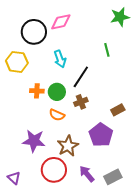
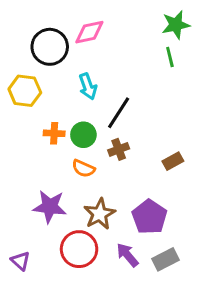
green line: (107, 50) -> (170, 57), moved
purple pentagon: (101, 135) -> (149, 217), moved

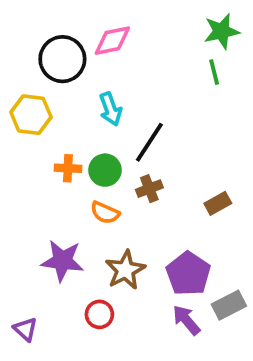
red circle: (79, 249) -> (99, 314), size x0.6
purple arrow: (127, 255) -> (186, 320), moved
gray rectangle: (166, 259) -> (229, 305), moved

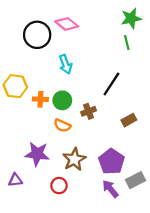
pink diamond: (112, 41) -> (67, 24), turned 50
yellow hexagon: (31, 115) -> (15, 86), moved
black line: (149, 142) -> (111, 84), moved
purple triangle: (25, 329) -> (15, 180), moved, turned -48

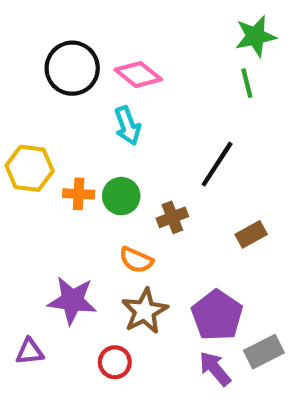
pink diamond: (67, 24) -> (138, 75), moved
orange semicircle: (62, 125) -> (136, 260), moved

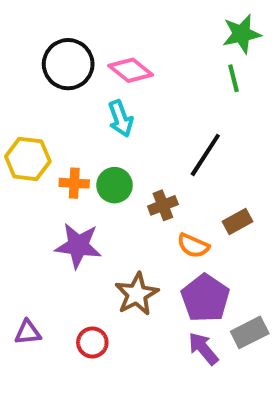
orange semicircle: (136, 260) -> (193, 246), moved
purple star: (72, 300) -> (78, 246), moved
red circle: (115, 362) -> (92, 342), moved

